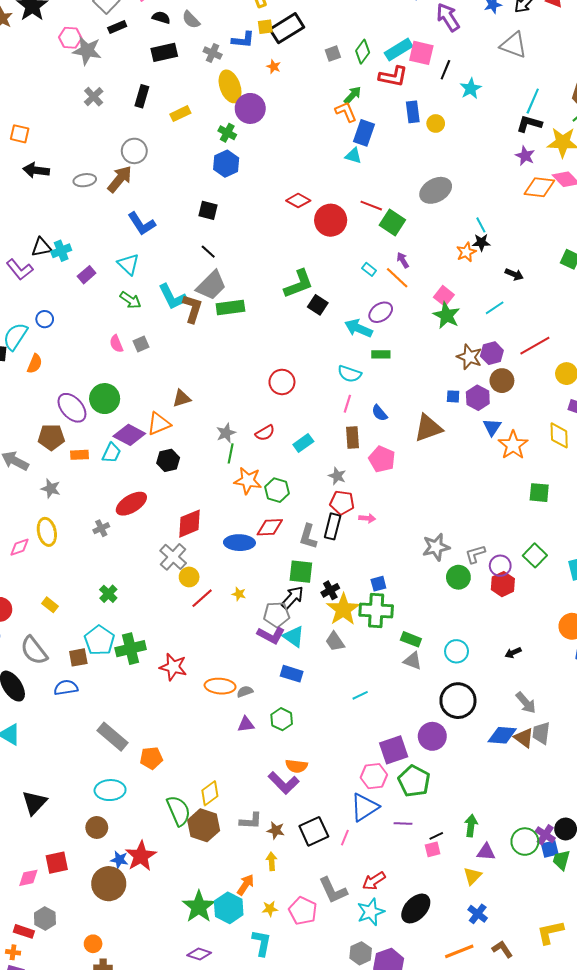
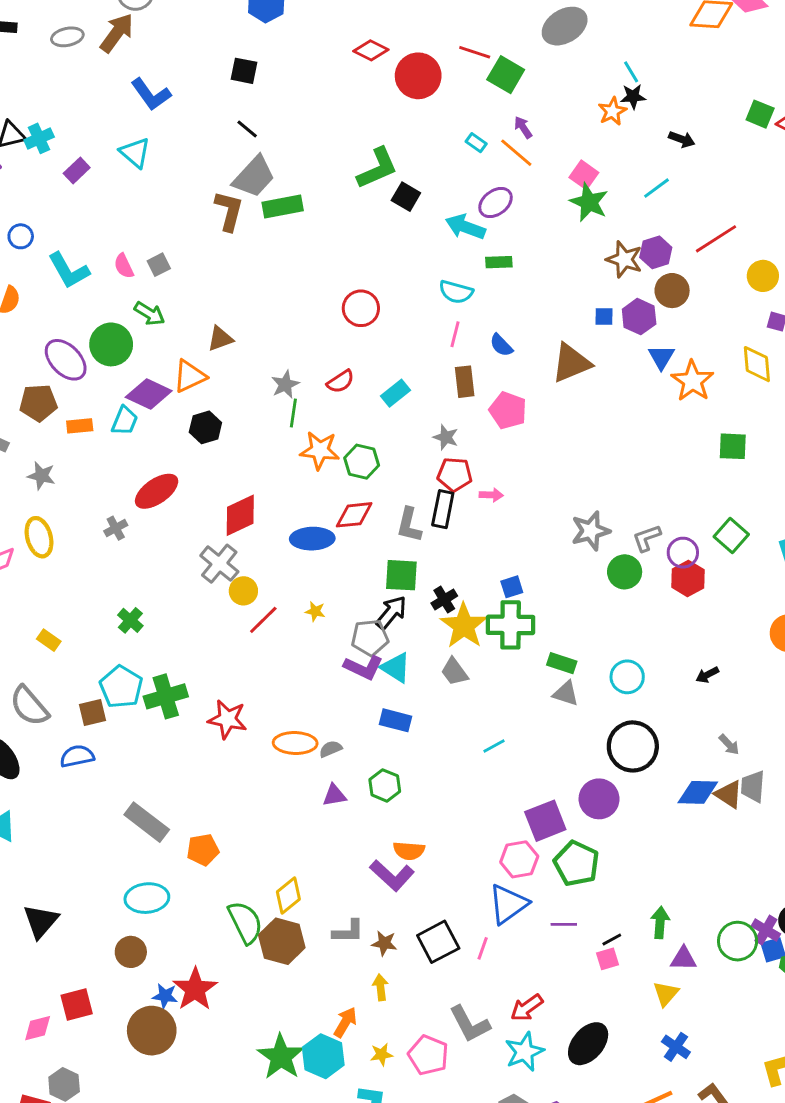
cyan L-shape: (173, 297) -> (69, 270), moved
green arrow: (130, 300) -> (150, 314), moved
gray arrow: (526, 703) -> (729, 745), size x0.7

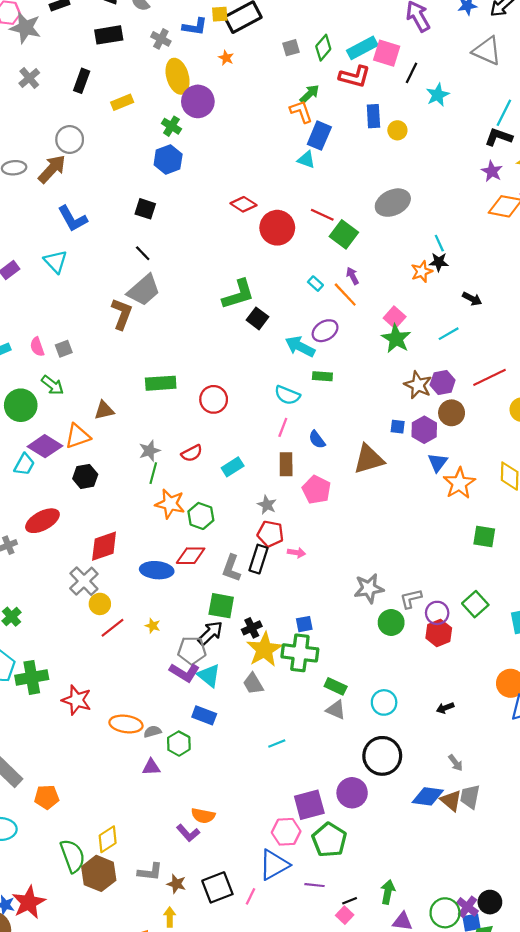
green rectangle: (283, 206) -> (161, 383), moved
green hexagon: (385, 785) -> (179, 744), moved
purple L-shape: (392, 875) -> (188, 833), size x0.7
pink square: (608, 959) -> (345, 915), turned -36

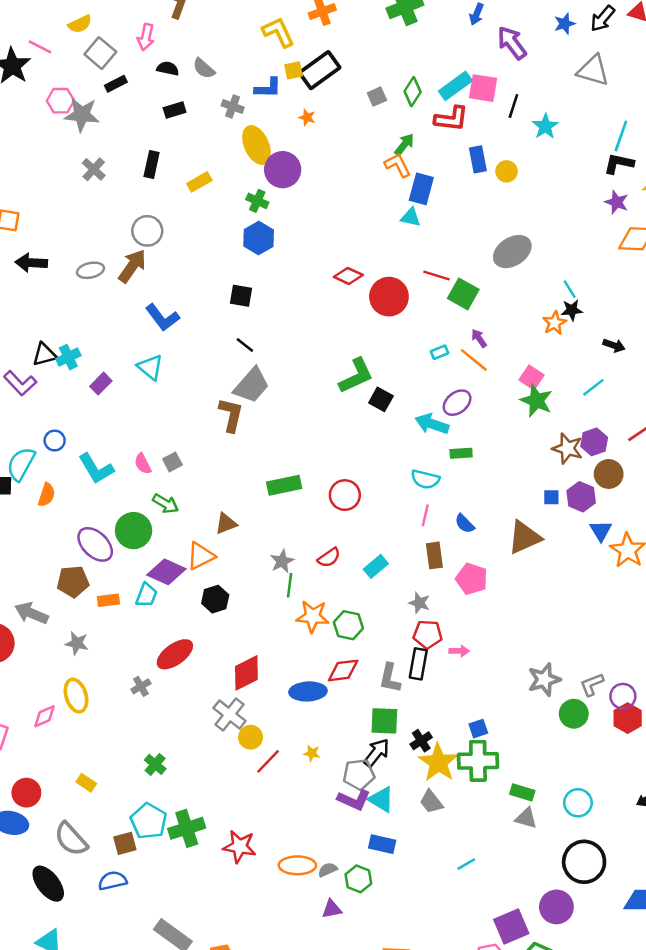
black rectangle: (109, 35) -> (175, 110), size x0.7
cyan rectangle: (315, 284) -> (439, 352), turned -56

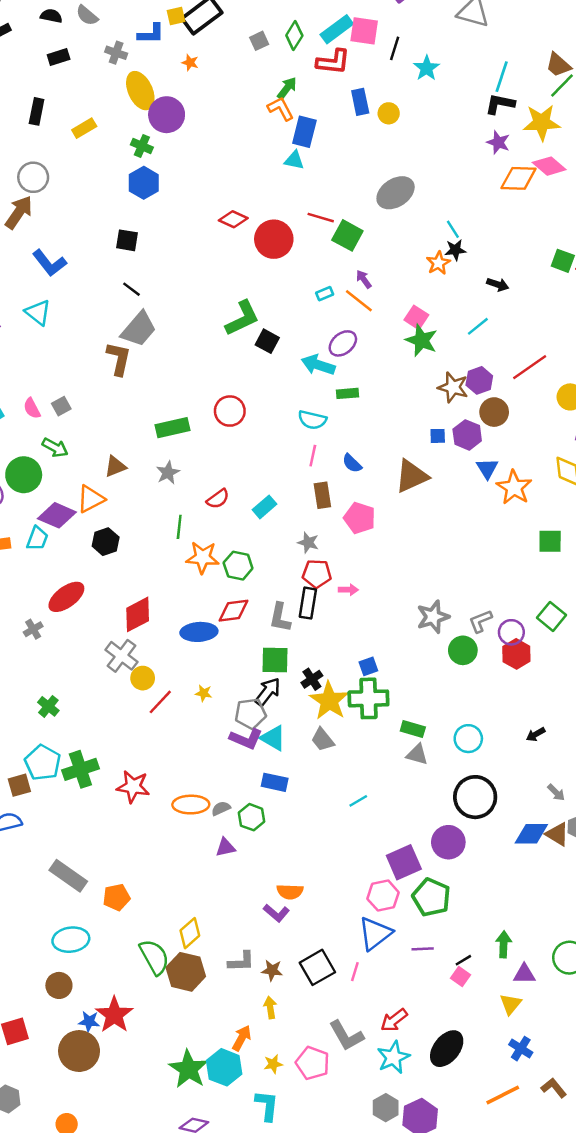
red circle: (345, 495) -> (230, 411), moved
gray star: (282, 561) -> (168, 473), moved

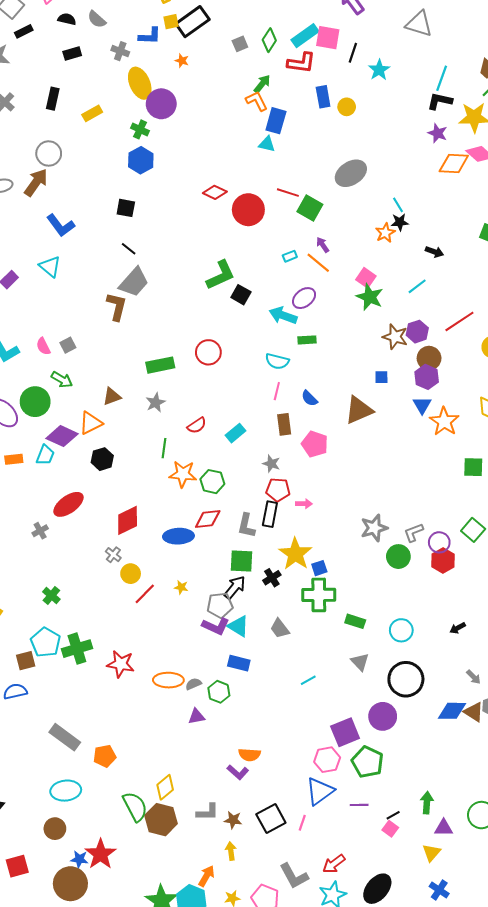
purple hexagon: (467, 435) -> (427, 377), moved
gray cross: (121, 656) -> (113, 555), size x0.6
yellow star: (329, 701) -> (295, 554), moved
gray triangle: (417, 754) -> (360, 662), moved, turned 30

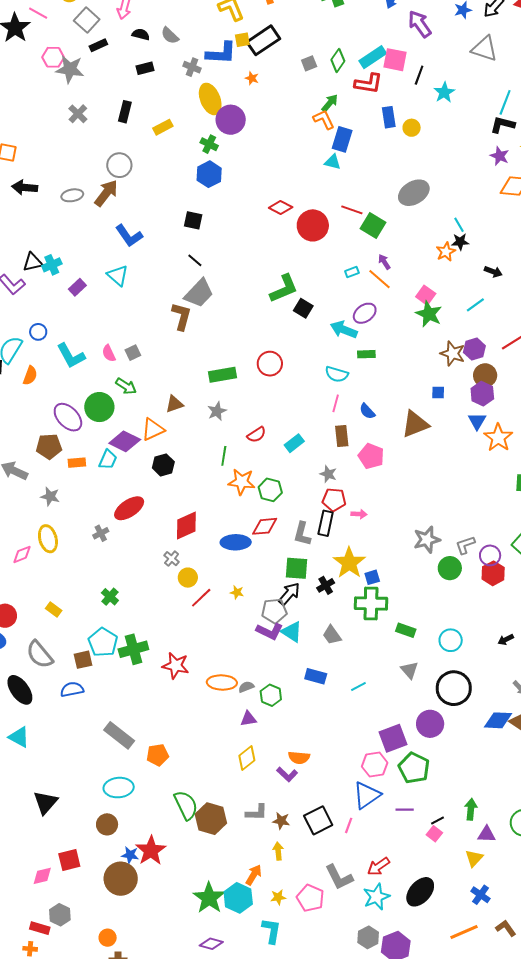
blue L-shape: (150, 36) -> (221, 53), size x1.4
blue rectangle: (239, 663) -> (316, 676), moved
yellow diamond: (165, 787) -> (247, 758), moved

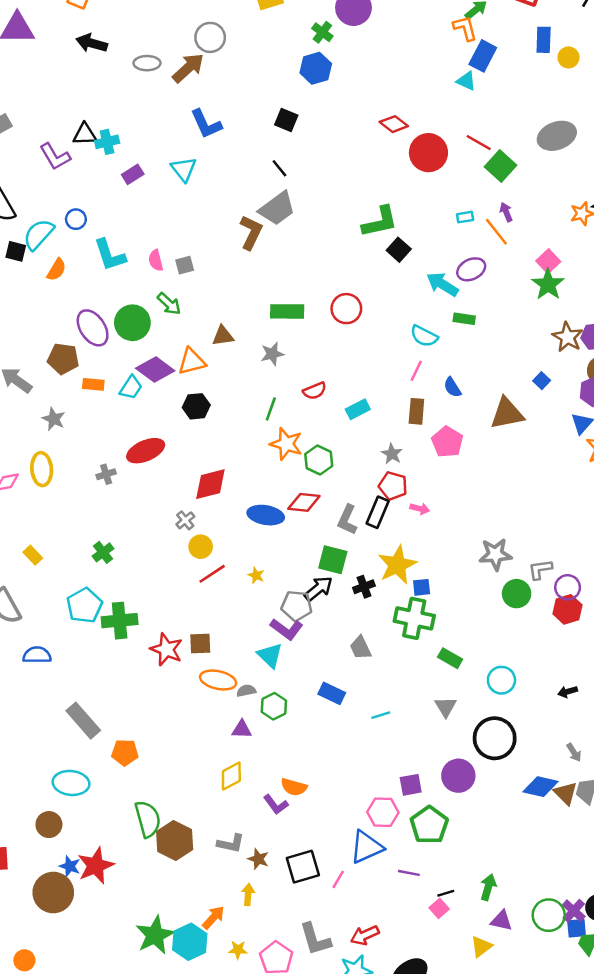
blue square: (438, 393) -> (542, 381), turned 32
cyan triangle: (292, 632) -> (270, 655), moved
brown square: (83, 660) -> (200, 644), moved
purple square: (393, 738) -> (411, 785), size x0.7

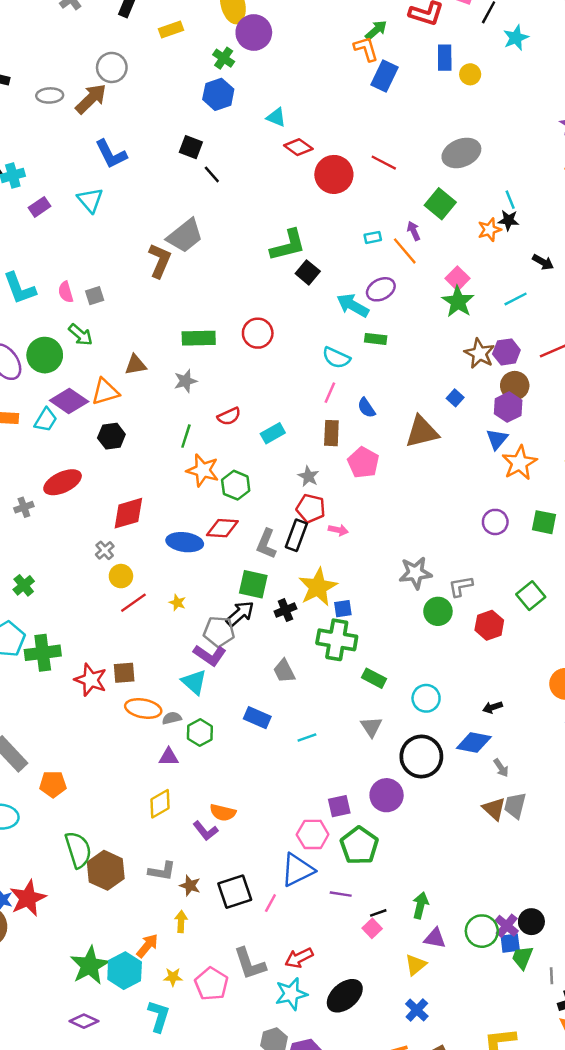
cyan triangle: (466, 81) -> (276, 117), moved
green square: (501, 166) -> (440, 204), moved
black line: (279, 168) -> (212, 174), moved
purple circle: (568, 587) -> (495, 522), moved
blue diamond: (540, 787) -> (474, 742), moved

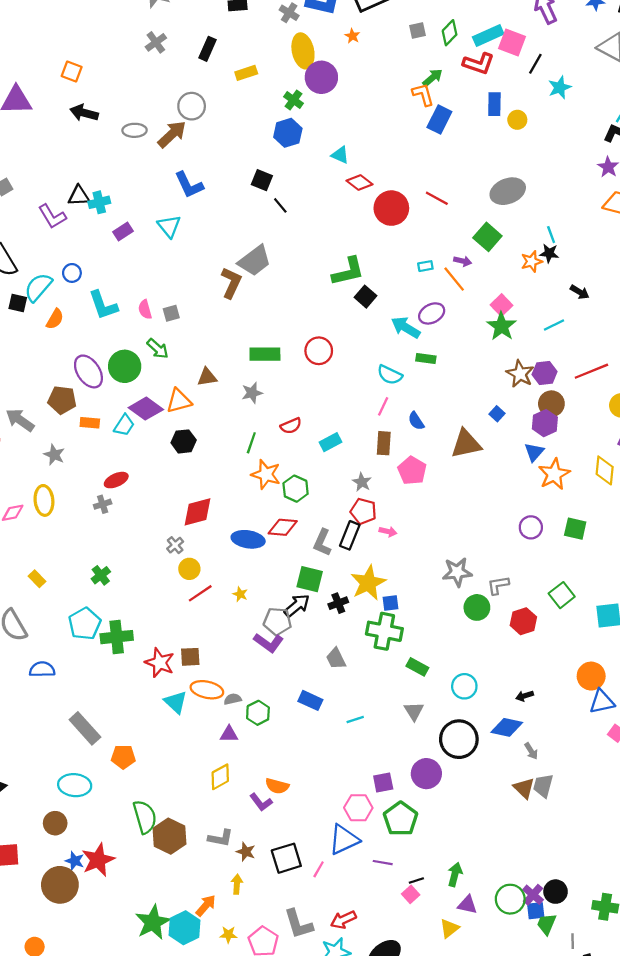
purple arrow: (414, 231) -> (463, 261), turned 126
red ellipse: (63, 482) -> (116, 480), moved, size x0.7
cyan triangle: (194, 682) -> (176, 702), moved

